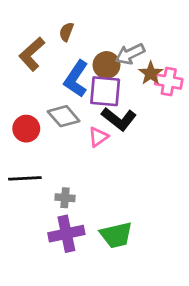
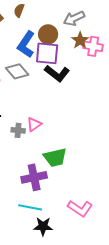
gray arrow: (130, 54) -> (74, 18), moved
pink triangle: (98, 137) -> (34, 124), moved
purple cross: (66, 234) -> (34, 177), moved

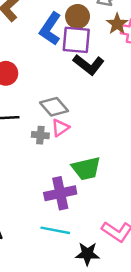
gray diamond: (17, 71) -> (54, 107), moved
black star: (43, 226) -> (87, 254), moved

